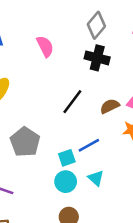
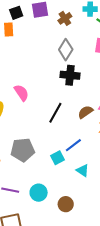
pink semicircle: (45, 46) -> (21, 93), moved
gray pentagon: (25, 142) -> (23, 150), turned -30
cyan circle: (66, 182) -> (39, 193), moved

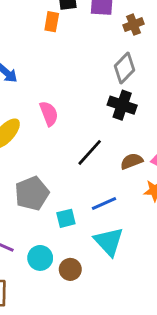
gray pentagon: (23, 150) -> (32, 193), turned -30
cyan square: (57, 158) -> (66, 218), moved
cyan triangle: (83, 170) -> (109, 242), size x1.6
brown circle: (66, 204) -> (70, 269), moved

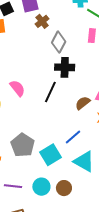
brown cross: (134, 25) -> (42, 21), moved
black line: (90, 152) -> (50, 92), moved
cyan square: (66, 218) -> (50, 155), size x1.5

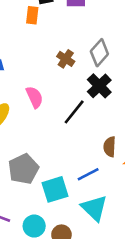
brown cross: (42, 21) -> (66, 59), moved, turned -32
black cross: (65, 67) -> (99, 86), turned 30
brown semicircle: (83, 103) -> (110, 147), moved, turned -63

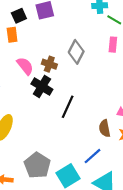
black cross: (99, 86) -> (42, 87), moved
pink semicircle: (35, 97) -> (25, 66), moved

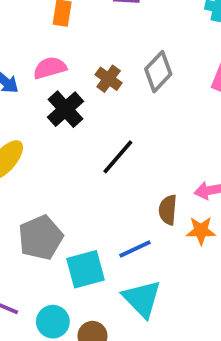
pink semicircle: (25, 66) -> (50, 68), moved, turned -84
black cross: (42, 87) -> (65, 109), moved

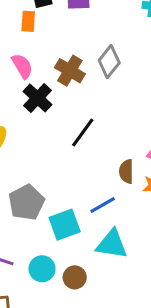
pink semicircle: (50, 68) -> (22, 66), turned 80
brown cross: (109, 79) -> (70, 71), size x1.4
cyan triangle: (142, 299) -> (112, 244), turned -32

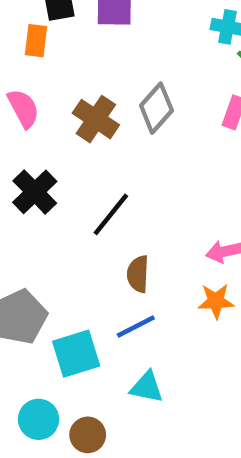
black cross: (38, 98) -> (35, 192), moved
brown semicircle: (126, 171) -> (138, 274), moved
cyan triangle: (112, 244) -> (147, 387), size x0.7

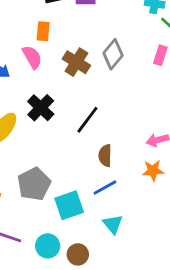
orange rectangle: (36, 41) -> (43, 31), moved
cyan triangle: (147, 387) -> (113, 224), turned 40

